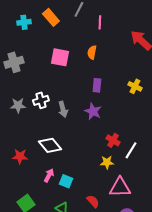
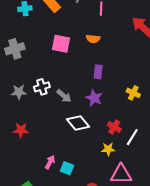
orange semicircle: (92, 52) -> (93, 39), turned -96
yellow cross: (135, 86) -> (133, 93), moved
gray arrow: (63, 109) -> (64, 96), turned -35
white diamond: (50, 145) -> (78, 123), moved
red star: (20, 156) -> (21, 130), moved

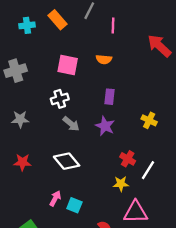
white cross: (42, 87) -> (60, 99), moved
white diamond: (78, 123) -> (67, 161), moved

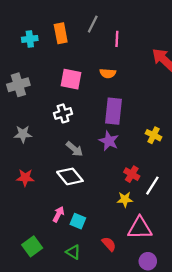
orange rectangle: (57, 20) -> (61, 33), turned 30
purple rectangle: (110, 97) -> (113, 111), size x1.6
gray arrow: (71, 124) -> (74, 149), moved

